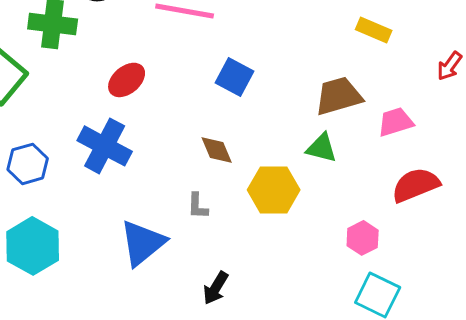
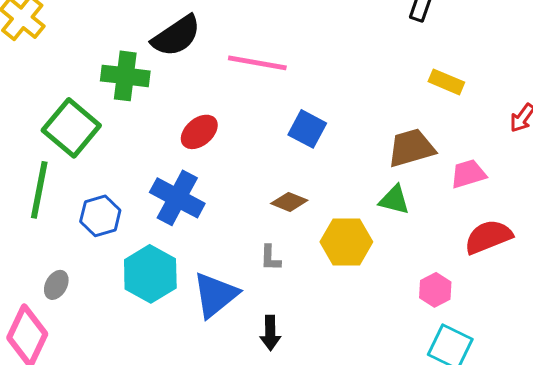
brown diamond: (217, 150) -> (289, 202), turned -45
cyan hexagon: (33, 246) -> (150, 274), moved
black arrow: (216, 288) -> (270, 333), moved, turned -32

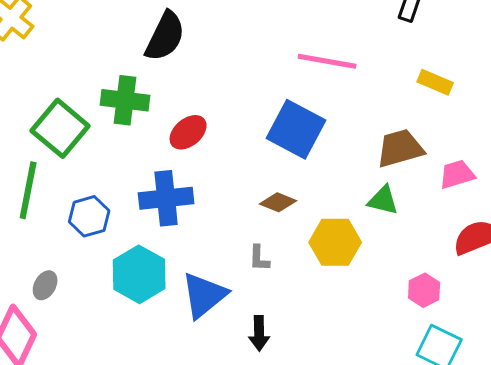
black semicircle: (176, 36) -> (165, 36), turned -30
pink line: (257, 63) -> (327, 61), moved
green cross: (125, 76) -> (125, 100), moved
blue square: (307, 129) -> (296, 129), size x1.5
blue cross: (177, 198) -> (166, 198), turned -34

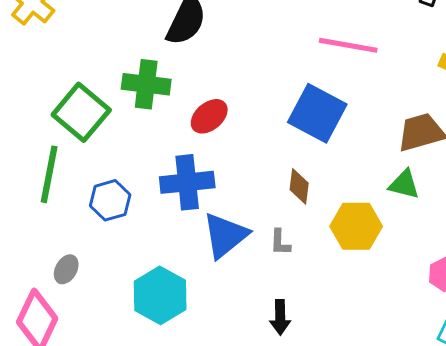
brown diamond: (278, 202) -> (299, 186), turned 75
cyan hexagon: (139, 274) -> (160, 295), moved
blue triangle: (204, 295) -> (225, 235), moved

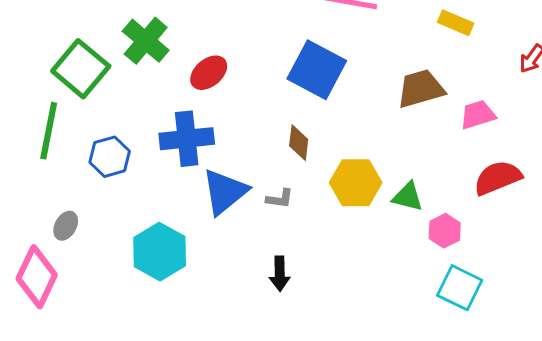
green cross: (146, 84) -> (146, 41), turned 33
green triangle: (404, 184) -> (408, 197), moved
gray L-shape: (280, 242) -> (280, 199), turned -84

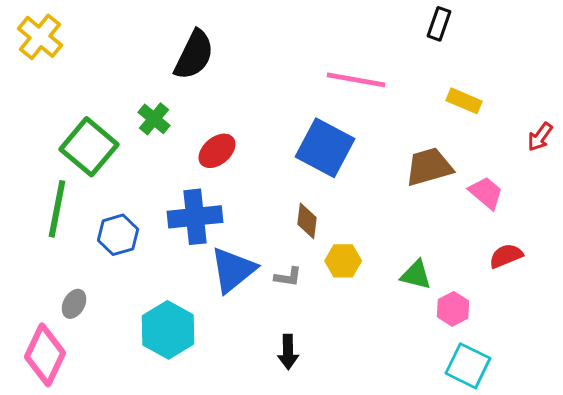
green cross: (146, 41) -> (154, 119), size x0.7
pink trapezoid: (478, 115) -> (486, 193), turned 57
red semicircle: (498, 178) -> (506, 256), size x0.7
yellow hexagon: (356, 183) -> (343, 261), moved, size x0.7

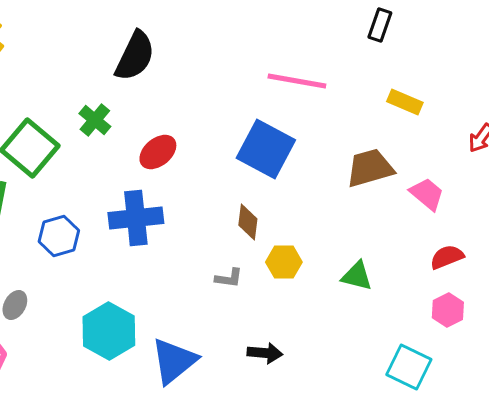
blue triangle: (233, 270) -> (174, 361), moved
pink hexagon: (453, 309) -> (448, 310), moved
black arrow: (288, 352) -> (265, 353), moved, turned -84

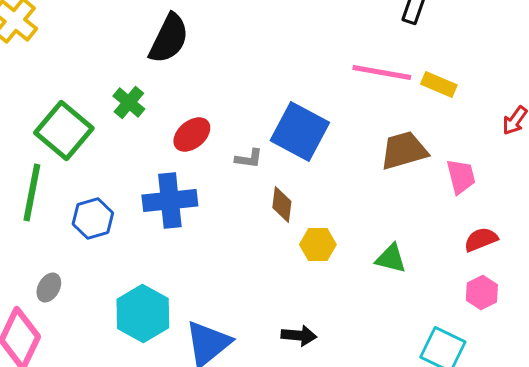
pink line: (297, 81) -> (382, 72), moved
pink trapezoid: (427, 194) -> (461, 176), turned 36
gray L-shape: (229, 278) -> (249, 158), moved

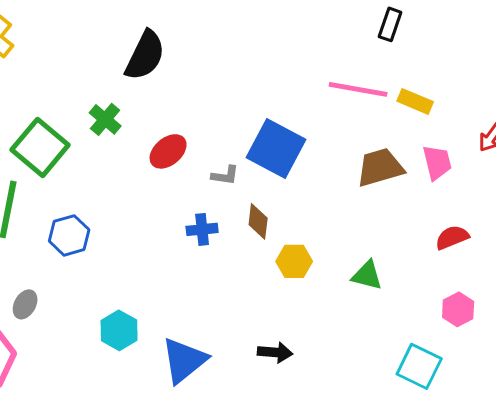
pink trapezoid: (461, 176) -> (437, 162), moved
blue cross: (170, 200) -> (202, 229), moved, size x0.6
red semicircle: (481, 240) -> (452, 237), moved
cyan hexagon: (143, 314) -> (119, 330), size x0.7

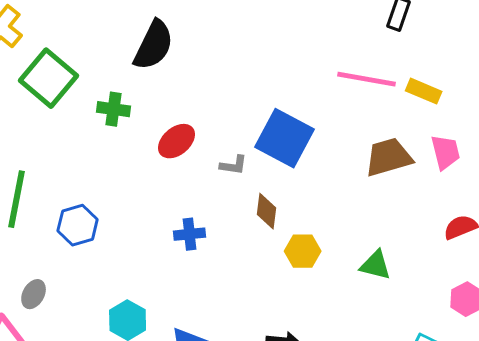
green cross: (105, 119) -> (114, 109), turned -32
green square: (40, 147) -> (49, 78), moved
blue cross: (202, 229) -> (190, 234), moved

